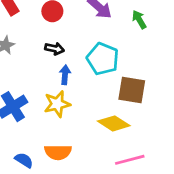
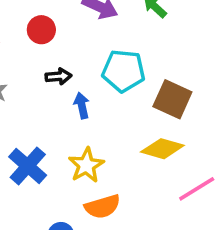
brown square: (132, 90) -> (172, 99), turned 32
yellow star: (57, 104) -> (86, 165), moved

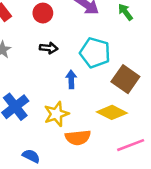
blue arrow: (82, 105) -> (71, 79), moved
orange semicircle: (102, 207) -> (78, 138), moved

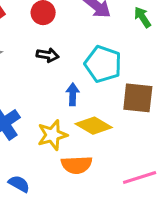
brown square: (125, 79) -> (138, 98), turned -32
yellow diamond: (112, 112) -> (94, 126), moved

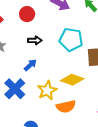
blue arrow: (73, 94) -> (30, 65), moved, turned 56

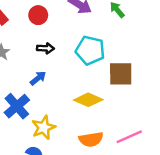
yellow star: (47, 90) -> (44, 127), moved
orange semicircle: (66, 106) -> (91, 139), moved

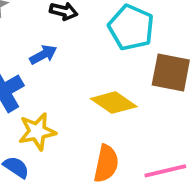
orange semicircle: (91, 139) -> (106, 164), turned -80

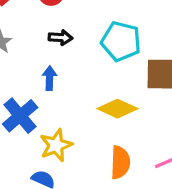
blue arrow: (43, 55) -> (50, 78), turned -50

